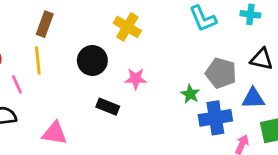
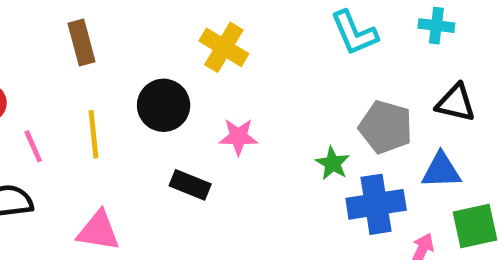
brown rectangle: (45, 24) -> (81, 43), turned -35
yellow line: (38, 60) -> (94, 134), moved

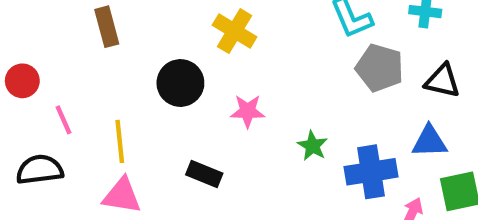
gray pentagon: (386, 127) -> (380, 68), moved
yellow line: (94, 134) -> (120, 141), moved
green star: (333, 163) -> (313, 146), moved
black rectangle: (190, 185) -> (204, 174), moved

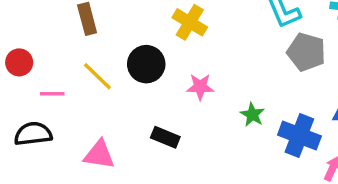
pink line: (63, 120) -> (52, 94), turned -65
yellow line: (120, 141) -> (97, 76), moved, turned -40
blue cross: (371, 172) -> (299, 135), turned 30

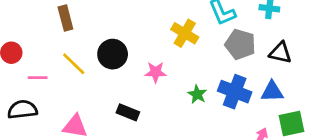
yellow cross: (190, 22) -> (185, 33), moved
blue cross: (299, 135) -> (235, 92), moved

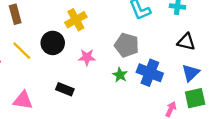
yellow cross: (185, 33) -> (76, 20), moved, turned 30
gray pentagon: (240, 44) -> (127, 45), moved
blue triangle: (272, 92) -> (191, 73), moved, turned -42

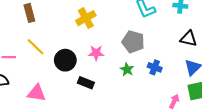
black circle: (53, 43) -> (65, 60), moved
blue cross: (150, 73) -> (155, 67), size x0.6
black rectangle: (65, 89) -> (86, 83), moved

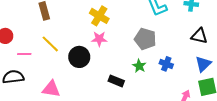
yellow cross: (86, 18) -> (99, 16), turned -30
pink star: (96, 53) -> (99, 39), moved
black rectangle: (86, 83) -> (116, 81), moved

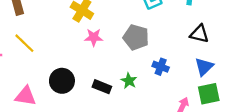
pink star: (99, 39) -> (94, 37), moved
black circle: (79, 57) -> (62, 81), moved
green star: (139, 66) -> (129, 81), moved

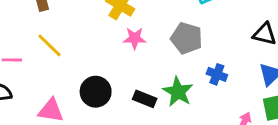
green star: (129, 81) -> (178, 92), size x1.5

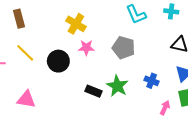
blue cross: (217, 74) -> (152, 81), moved
black circle: (96, 92) -> (58, 61), moved

